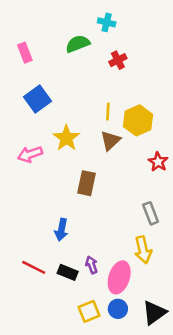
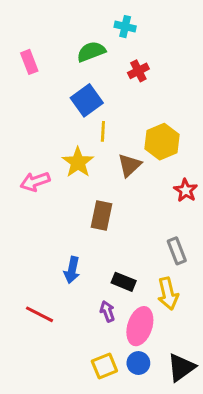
blue square: (38, 99) -> (87, 100), moved
yellow line: (108, 112) -> (103, 131), moved
black rectangle: (68, 272) -> (124, 282), moved

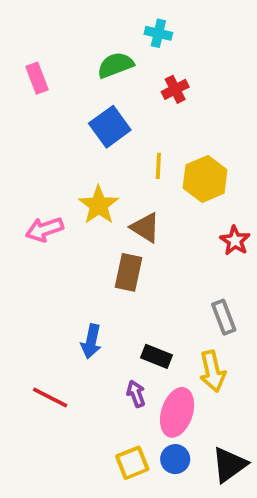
yellow line: (103, 131) -> (158, 166), moved
brown triangle: (130, 165) -> (145, 228), moved, turned -45

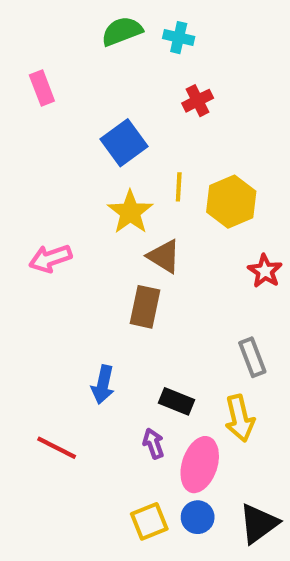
green semicircle: (115, 65) -> (122, 31), moved
yellow star: (99, 205) -> (130, 212), moved

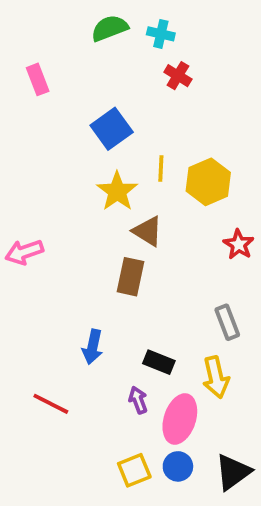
red cross: (198, 101) -> (178, 76), moved, turned -32
pink arrow: (50, 258) -> (24, 252), moved

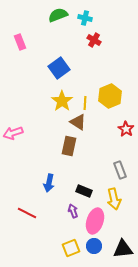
yellow line: (161, 169) -> (85, 103), moved
black triangle: (233, 472) -> (123, 249), turned 30

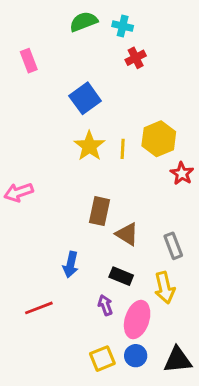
red cross: (94, 40) -> (136, 58), turned 32
brown triangle: (78, 122) -> (127, 234), moved
red star: (126, 129) -> (182, 173), moved
red line: (27, 213) -> (39, 308), turned -48

